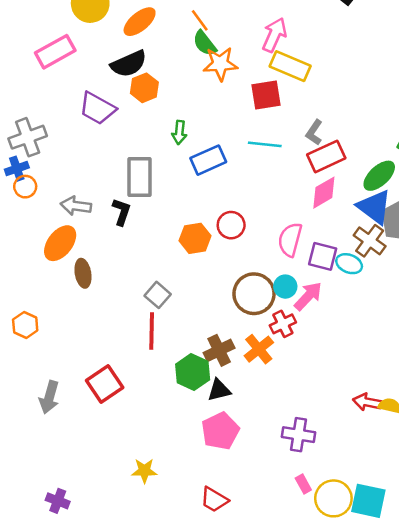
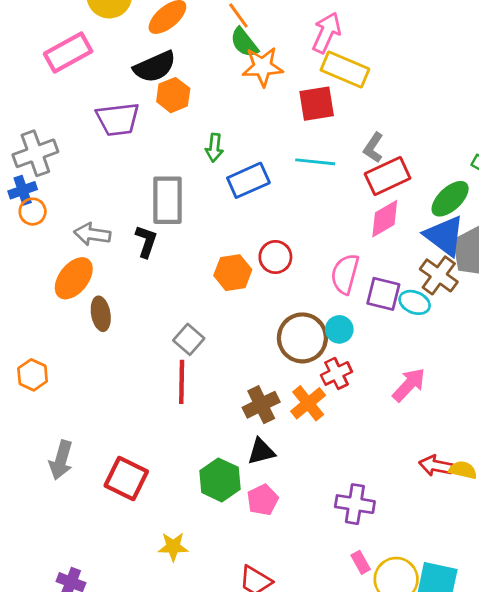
purple trapezoid: (97, 108) -> (118, 119), turned -36
pink arrow: (308, 296) -> (409, 385), moved
green hexagon: (193, 372) -> (220, 480), moved
red square: (105, 384) -> (126, 479), moved, turned -30
pink pentagon: (220, 431) -> (263, 500), size x0.7

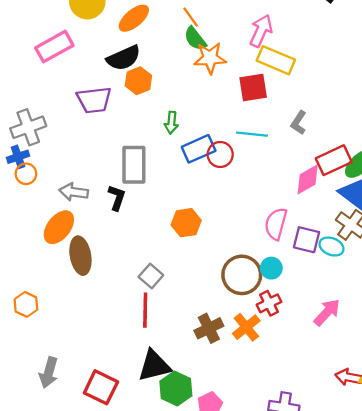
red rectangle: (388, 176) -> (334, 160), moved
red circle: (275, 257) -> (220, 155), moved
brown ellipse: (101, 314) -> (80, 256), size x1.4
black triangle: (261, 452) -> (154, 366), moved, size x1.5

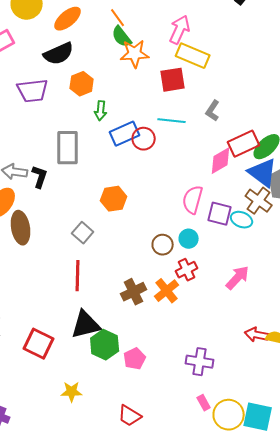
orange hexagon: (138, 81) -> (82, 84), moved
black L-shape: (117, 198) -> (40, 177), moved
brown circle: (242, 275) -> (163, 245), size x0.6
gray square: (151, 276) -> (83, 233), moved

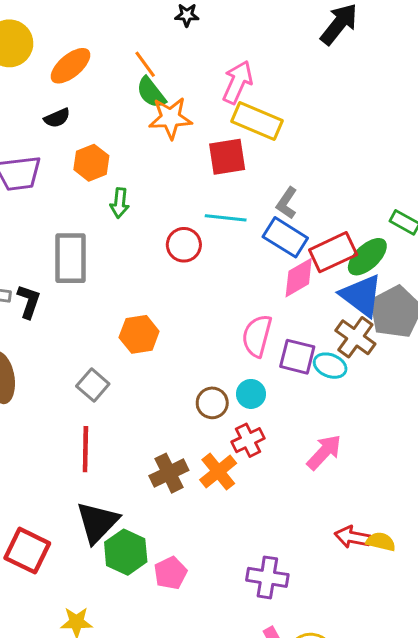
black semicircle: (59, 54) -> (57, 118), size x0.6
blue rectangle: (125, 134) -> (285, 237), moved, turned 56
black triangle: (86, 325) -> (97, 522), turned -32

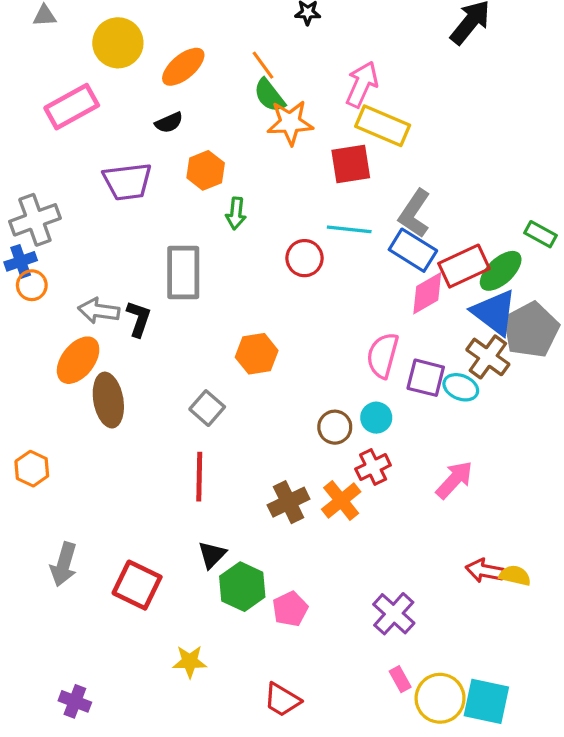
gray L-shape: (287, 203) -> (415, 213), size x1.4
black triangle: (97, 522) -> (212, 555), size x0.6
purple cross: (267, 577) -> (394, 614), turned 33

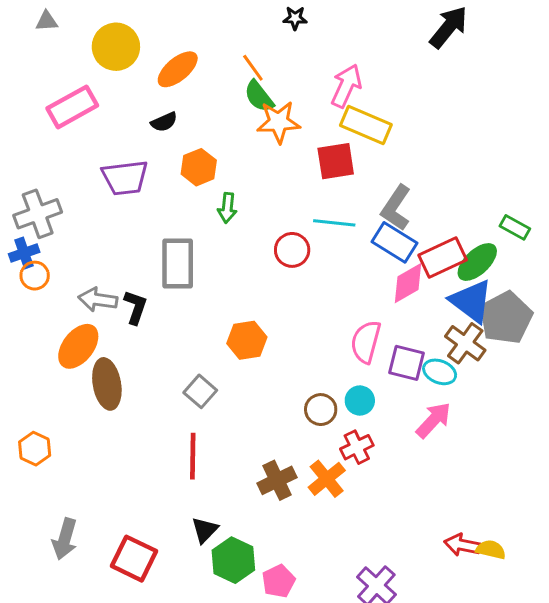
pink arrow: (454, 480) -> (434, 420), moved

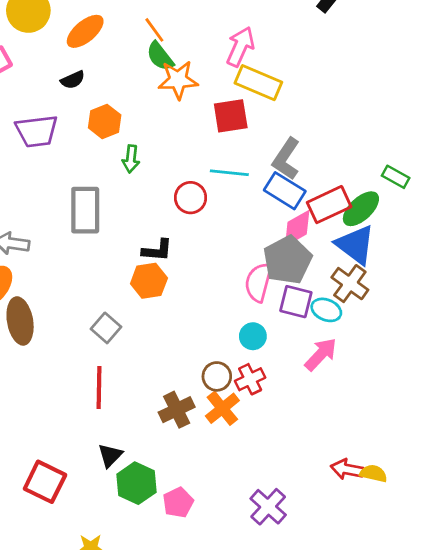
black L-shape: (135, 307) -> (157, 250), moved, turned 76
gray pentagon: (506, 318) -> (288, 260), moved
brown circle: (321, 410) -> (217, 376), moved

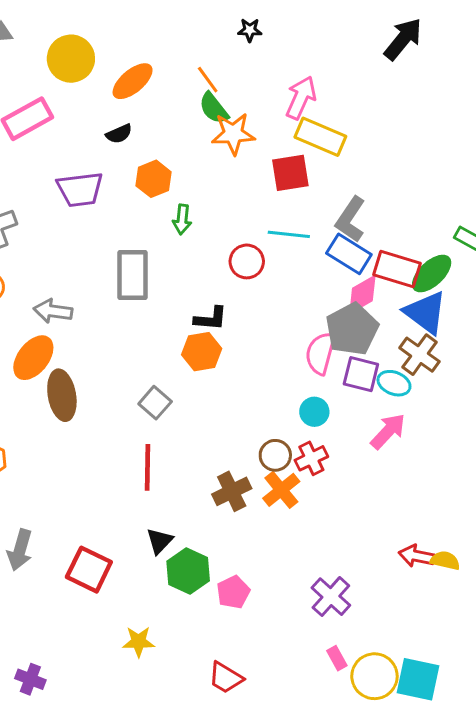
red rectangle: (329, 205) -> (397, 269), turned 42

